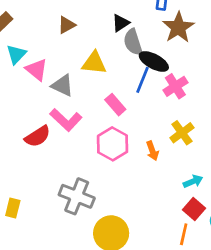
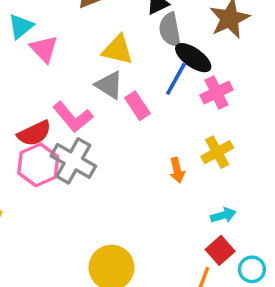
gray triangle: (62, 85) -> (109, 85), moved
pink hexagon: (112, 144) -> (38, 165), moved
gray cross: (77, 196) -> (73, 161), moved

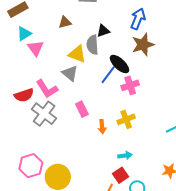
gray semicircle: (170, 30) -> (92, 45), moved
pink rectangle: (138, 106) -> (82, 109), moved
pink hexagon: (38, 165) -> (31, 166), moved

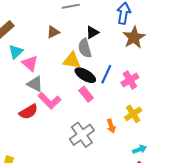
black ellipse: (119, 64) -> (85, 75), moved
gray triangle: (70, 73) -> (35, 84), moved
pink rectangle: (82, 109) -> (86, 94), moved
gray cross: (44, 114) -> (82, 135), moved, turned 30

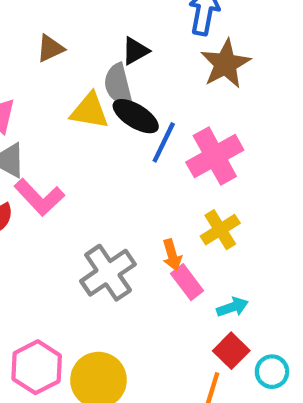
black ellipse: (85, 75) -> (136, 116), moved
pink cross: (130, 80) -> (215, 156), size x1.4
pink rectangle: (86, 94) -> (187, 282), moved

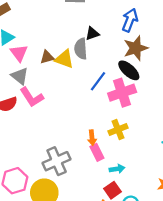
brown triangle: (50, 48) -> (47, 57), moved
black ellipse: (136, 116) -> (129, 70), moved
gray cross: (108, 273) -> (57, 161), moved

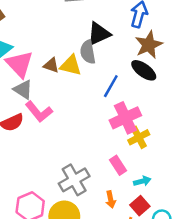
black triangle: (92, 34) -> (99, 34), size x1.5
pink triangle: (19, 53) -> (19, 64), size x1.4
brown triangle: (47, 57) -> (51, 65), turned 40
pink cross: (122, 93) -> (125, 118), moved
orange arrow: (92, 138) -> (111, 199), moved

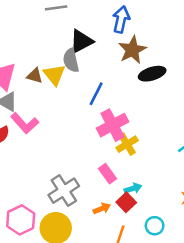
yellow triangle: (71, 65) -> (54, 75), turned 40
black ellipse: (144, 70) -> (152, 74), moved, turned -50
orange arrow: (111, 199) -> (102, 208), turned -98
red square: (140, 206) -> (126, 202), moved

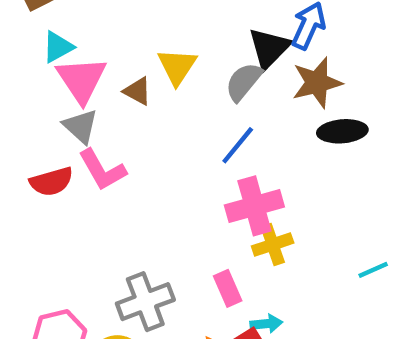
black triangle: (81, 41) -> (269, 48), moved, turned -30
gray semicircle: (71, 60) -> (244, 82), moved, turned 40
yellow triangle: (54, 75) -> (177, 66), moved

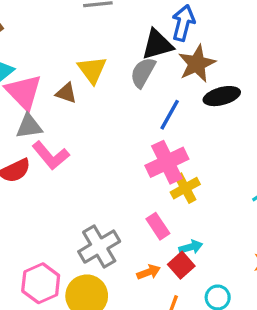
black triangle: (269, 48) -> (157, 44), turned 40
gray triangle: (80, 126) -> (29, 126), turned -40
blue line: (238, 145) -> (170, 115), moved

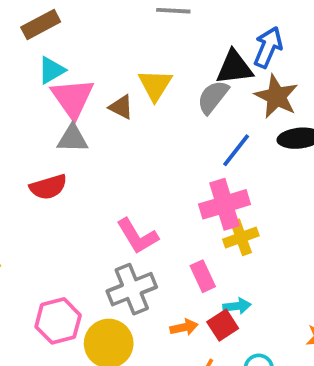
brown star: (197, 64) -> (276, 96), turned -30
pink L-shape: (51, 155) -> (137, 236), moved

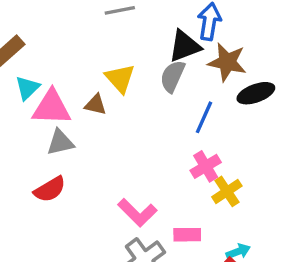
pink triangle: (72, 98) -> (52, 108), turned -39
pink cross: (225, 204) -> (206, 166), size x0.7
pink rectangle: (203, 276) -> (187, 235), moved, turned -52

